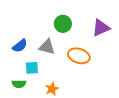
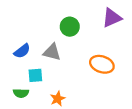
purple triangle: (101, 28) -> (112, 18), moved
orange ellipse: (79, 56) -> (102, 64), moved

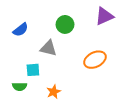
blue semicircle: (22, 51) -> (21, 30), moved
orange ellipse: (102, 64) -> (95, 60), turned -45

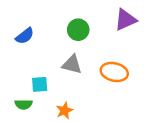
gray triangle: (48, 48) -> (72, 65), moved
orange ellipse: (95, 60) -> (114, 72), turned 40

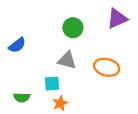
blue semicircle: (25, 36) -> (17, 45), moved
cyan square: (40, 84) -> (52, 84), moved

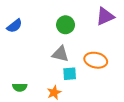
blue semicircle: (17, 45) -> (14, 26), moved
cyan square: (52, 84) -> (70, 74), moved

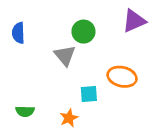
blue semicircle: (14, 26) -> (18, 33), turned 126
gray triangle: (60, 54) -> (65, 55), moved, turned 36

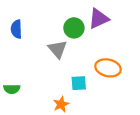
purple triangle: (134, 21) -> (99, 19), moved
green semicircle: (25, 111) -> (12, 89), moved

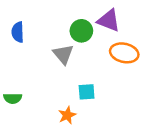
purple triangle: (99, 19) -> (109, 20), turned 45
orange ellipse: (108, 68) -> (124, 53), moved

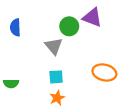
orange ellipse: (124, 53) -> (104, 73), moved
cyan square: (87, 92) -> (56, 77), moved

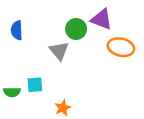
orange ellipse: (104, 73) -> (121, 47), moved
cyan square: (56, 77) -> (35, 85), moved

